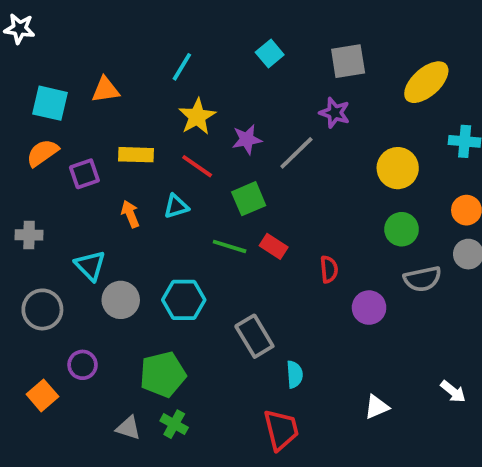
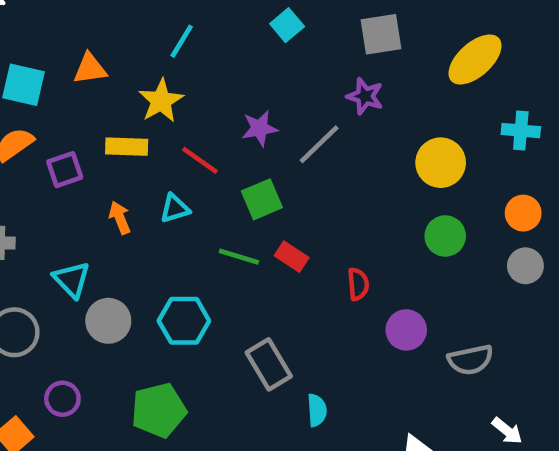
yellow star: (197, 117) -> (161, 101), moved
gray semicircle: (423, 279) -> (470, 360), moved

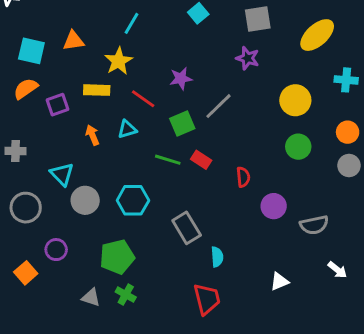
gray line: (319, 144) -> (219, 106), moved

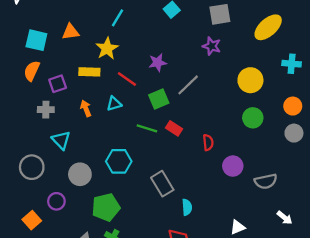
orange semicircle: (26, 89) -> (32, 71), turned -30
gray cross: (16, 151) -> (46, 110), moved
gray circle: (85, 200) -> (80, 174), moved

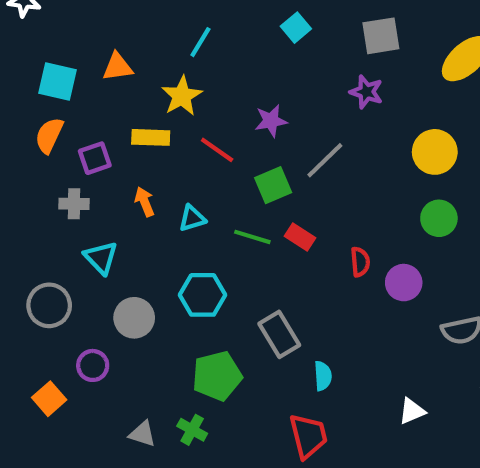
cyan triangle: (114, 104) -> (192, 218), moved
purple circle: (233, 166) -> (404, 283), moved
green pentagon: (106, 207) -> (217, 376), moved

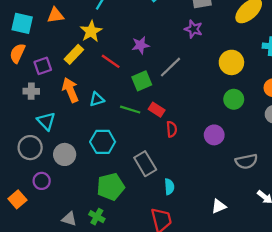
yellow rectangle: (151, 137) -> (74, 54), turned -48
orange arrow: (145, 202) -> (70, 90), size x1.5
red semicircle: (360, 262) -> (172, 129), moved
gray circle: (49, 305) -> (30, 148), moved

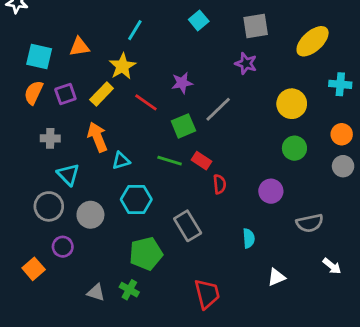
purple square: (43, 66) -> (65, 94), moved
cyan triangle: (97, 99) -> (121, 161), moved
cyan semicircle: (169, 187) -> (249, 238), moved

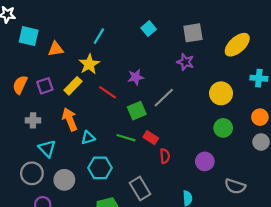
cyan square: (39, 57) -> (29, 36), moved
gray semicircle: (310, 223) -> (235, 186), turned 30

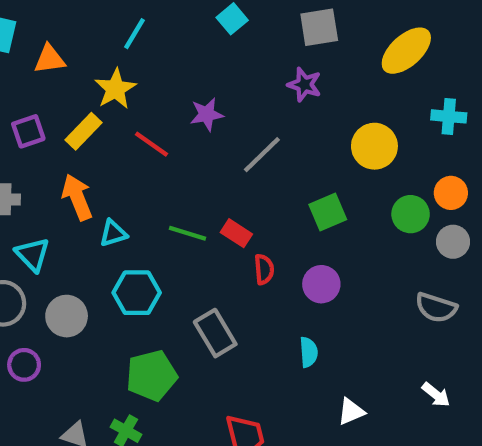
green square: (137, 111) -> (328, 212), moved
green circle: (223, 128) -> (411, 214), moved
purple circle: (205, 161) -> (321, 284), moved
gray semicircle: (235, 186) -> (436, 308), moved

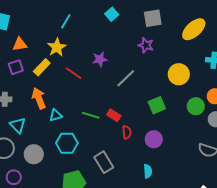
orange triangle: (50, 59) -> (20, 44), moved

